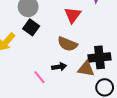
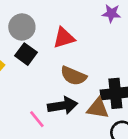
red triangle: (73, 15) -> (64, 38), moved, turned 36
black arrow: (59, 67) -> (63, 106), size x1.5

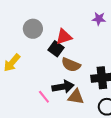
black square: (26, 54) -> (56, 49), moved
brown triangle: (98, 108) -> (76, 97), moved

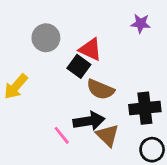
red triangle: (64, 37) -> (90, 49), turned 42
brown triangle: (76, 97) -> (108, 135), turned 36

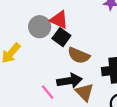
gray circle: (46, 38) -> (40, 27), moved
red triangle: (90, 49) -> (59, 20), moved

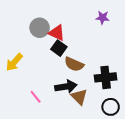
gray circle: (40, 27) -> (40, 28), moved
pink line: (48, 92) -> (36, 97), moved

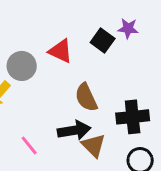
gray circle: (40, 28) -> (22, 66), moved
black square: (59, 48) -> (103, 40), moved
brown semicircle: (74, 64) -> (86, 97), turned 42

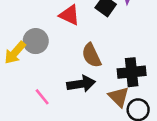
gray circle: (22, 66) -> (36, 41), moved
brown triangle: (94, 145) -> (119, 97), moved

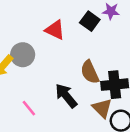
brown semicircle: (91, 55) -> (90, 72), moved
black arrow: (81, 84) -> (66, 96), turned -120

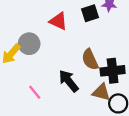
black square: (90, 21) -> (90, 13), turned 36
brown triangle: (102, 108) -> (101, 92), turned -30

